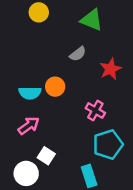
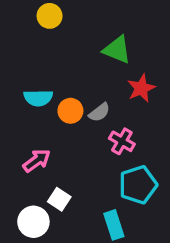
green triangle: (92, 20) -> (117, 50), moved
gray semicircle: (78, 54) -> (99, 112), moved
cyan semicircle: (30, 93) -> (38, 98), moved

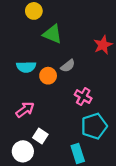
green triangle: (117, 50) -> (52, 34), moved
red star: (141, 88) -> (103, 45), moved
gray semicircle: (99, 112) -> (68, 66), moved

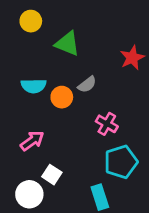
yellow circle: (34, 11) -> (31, 21), moved

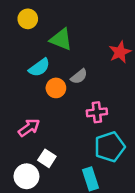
cyan semicircle: (34, 86) -> (39, 67), moved, turned -35
pink cross: (107, 124) -> (97, 112), turned -36

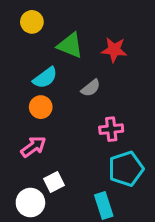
red star: (120, 52) -> (114, 50), moved, turned 30
orange circle: (56, 88) -> (41, 107), moved
white square: (47, 158) -> (54, 182), turned 30

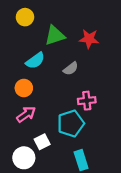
green triangle: (70, 45) -> (55, 35), turned -40
orange circle: (41, 107) -> (24, 88), moved
cyan pentagon: (126, 169) -> (71, 123), moved

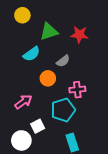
orange circle: (24, 88) -> (48, 78), moved

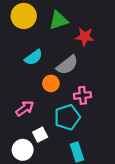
yellow circle: (22, 15) -> (24, 16), size x1.5
green triangle: (49, 32) -> (59, 20), moved
gray semicircle: (63, 61) -> (67, 65), size x1.5

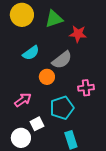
pink cross: (82, 95) -> (86, 88), moved

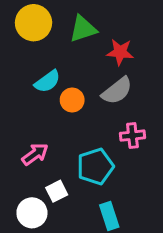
gray semicircle: (62, 60) -> (117, 91), moved
orange circle: (47, 77) -> (72, 100), moved

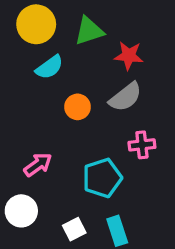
cyan semicircle: (47, 81) -> (49, 67), moved
white square: (57, 191) -> (74, 229), moved
white circle: (32, 213) -> (21, 211), moved

